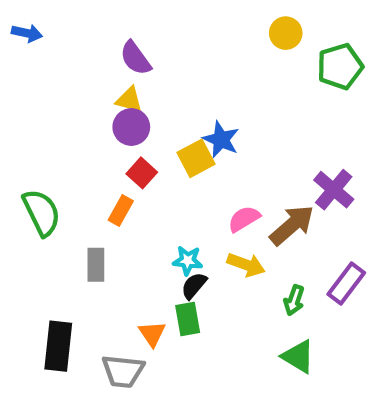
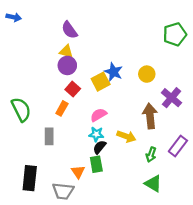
yellow circle: (286, 33) -> (147, 74), moved
pink semicircle: (244, 219) -> (98, 115), moved
brown arrow: (292, 225) -> (150, 116), turned -55

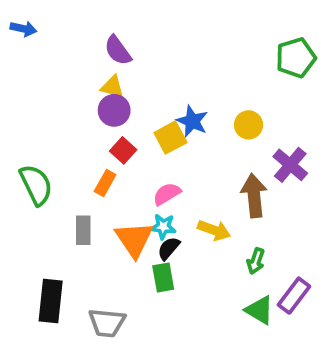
purple rectangle: (178, 146) -> (294, 296), moved
orange triangle: (78, 172) -> (134, 239), moved, size x1.6

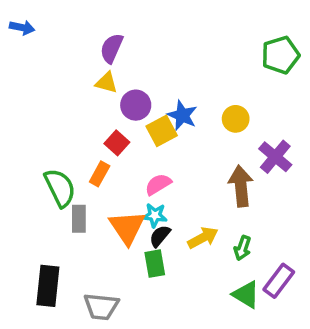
purple semicircle: (118, 50) -> (112, 48), turned 60
purple circle: (114, 110) -> (136, 105), moved
green semicircle: (36, 185) -> (60, 188), moved
yellow arrow: (214, 230) -> (203, 238), moved, turned -48

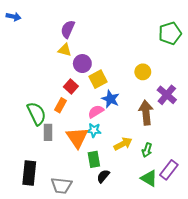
blue star: (182, 115) -> (110, 99), moved
black semicircle: (160, 236) -> (103, 176), moved

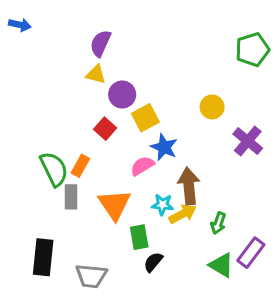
orange rectangle: (60, 105) -> (80, 166), moved
brown arrow: (146, 113) -> (189, 186), moved
cyan star: (94, 130) -> (162, 205), moved

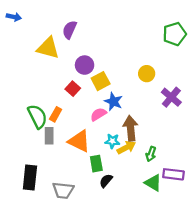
yellow triangle: (96, 74) -> (48, 48), moved, size x1.6
orange triangle: (114, 205) -> (79, 141), turned -30
purple rectangle: (251, 253) -> (173, 174), turned 60

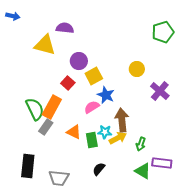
purple semicircle: (70, 30) -> (65, 28), turned 72
orange rectangle: (56, 114) -> (52, 107), size x1.6
gray rectangle: (49, 136) -> (46, 127), turned 35
orange triangle: (79, 141) -> (74, 132), size x0.7
green rectangle: (96, 164) -> (92, 140), moved

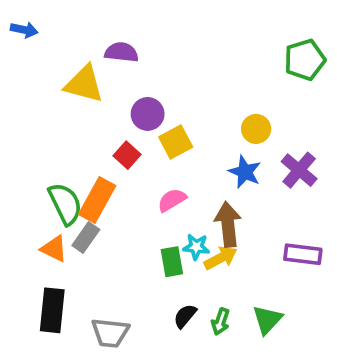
blue star: (106, 95) -> (245, 172), moved
orange triangle: (74, 132) -> (54, 249), moved
green arrow: (141, 144) -> (221, 322), moved
purple rectangle: (162, 163) -> (303, 254), moved
green triangle: (143, 171) -> (267, 320), turned 42

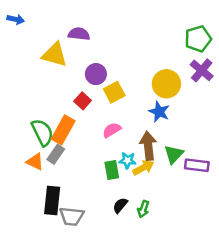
yellow circle: (256, 129) -> (166, 84), size x1.5
purple cross: (299, 170) -> (202, 70), moved
black rectangle: (52, 310) -> (52, 200), moved
green triangle: (267, 320) -> (174, 154), moved

